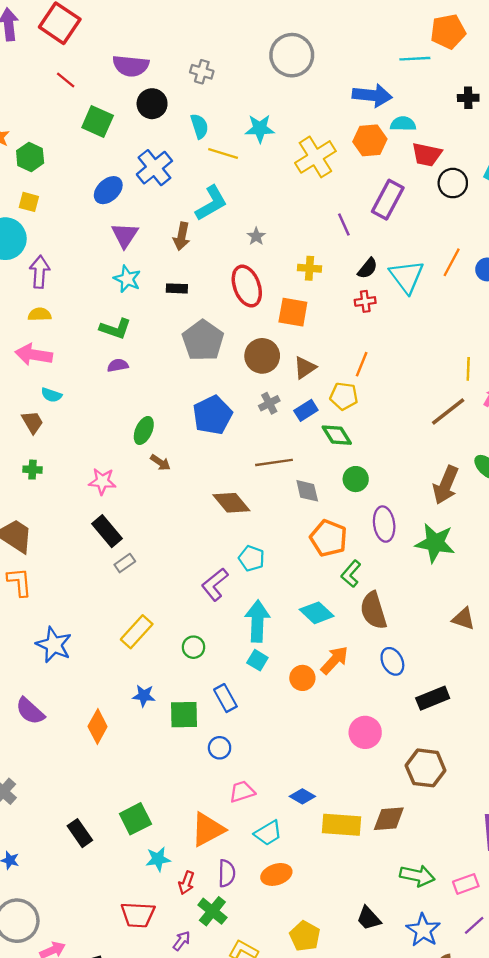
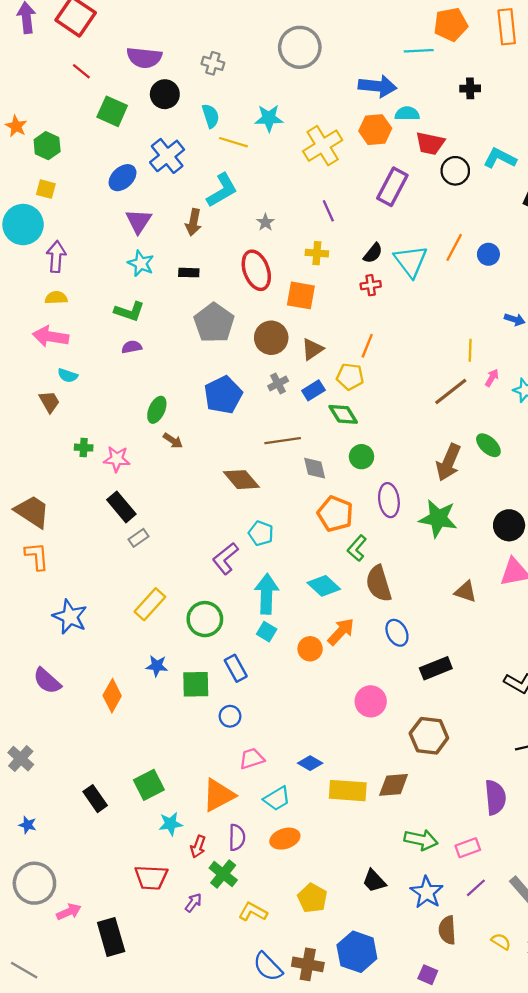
purple line: (344, 224) -> (328, 211), moved
green cross: (32, 470) -> (84, 448), moved
green circle: (193, 647) -> (205, 619), size x1.6

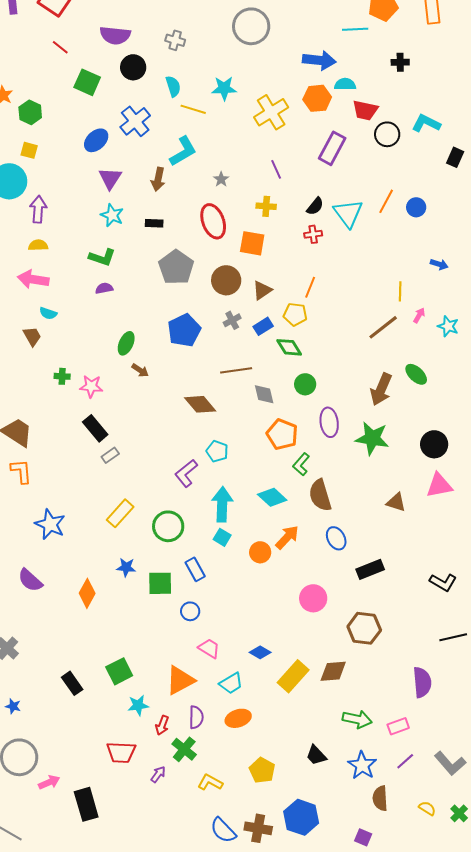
pink trapezoid: (252, 759) -> (209, 648), turned 50
yellow rectangle: (348, 791) -> (293, 676), turned -52

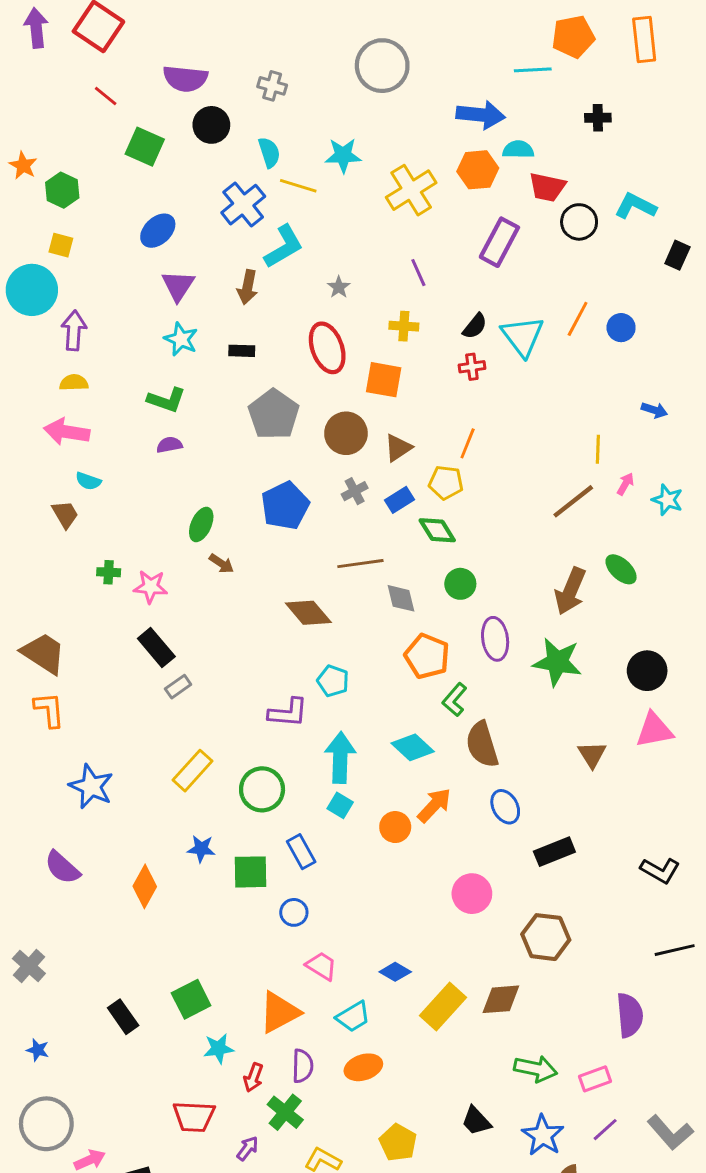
blue cross: (135, 121) -> (243, 205), moved
purple L-shape: (186, 473) -> (288, 713), turned -136
brown triangle: (396, 502) -> (592, 755), turned 40

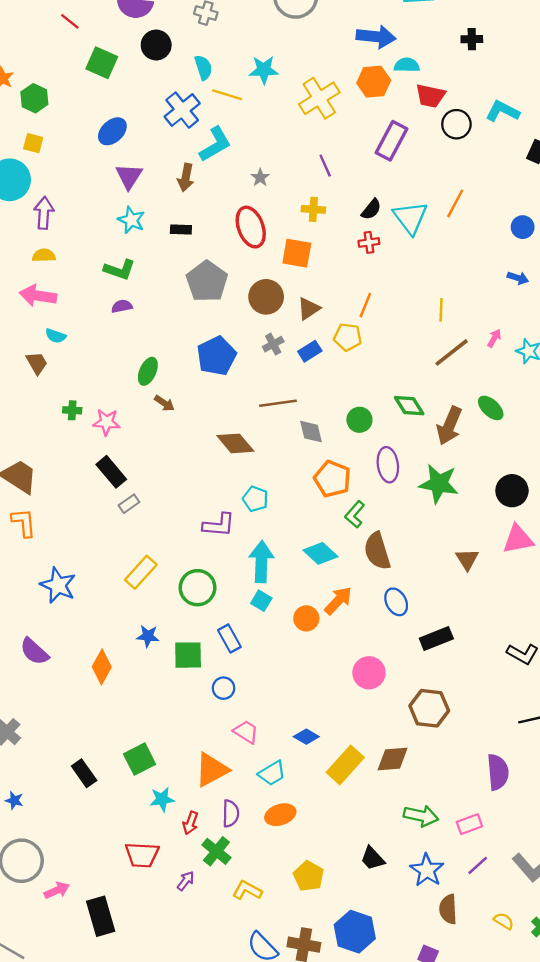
blue circle: (621, 328) -> (523, 227), moved
yellow line: (598, 449) -> (441, 310), moved
green diamond: (437, 530) -> (409, 406), moved

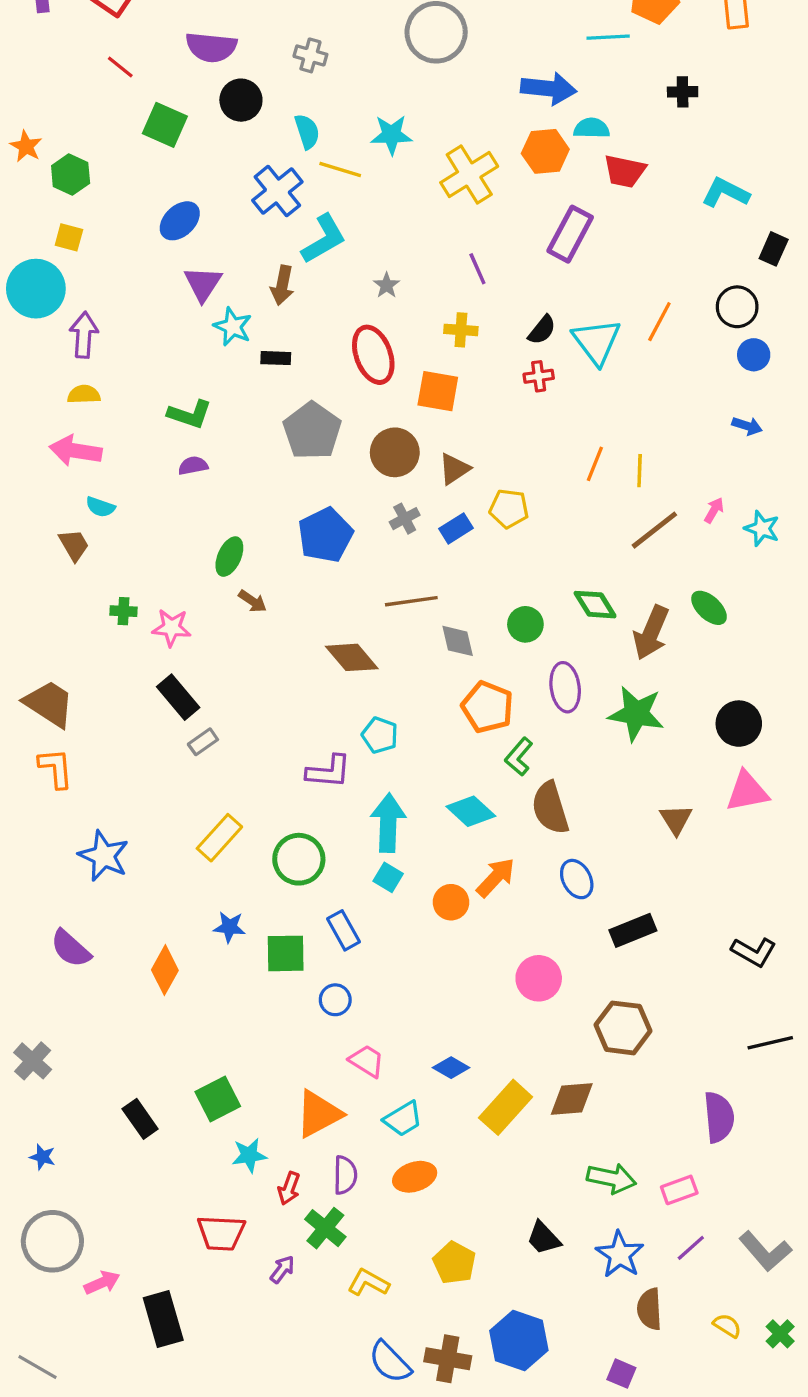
black circle: (456, 124) -> (737, 307), moved
cyan star: (131, 220) -> (233, 327), moved
orange line: (365, 305) -> (595, 464), moved

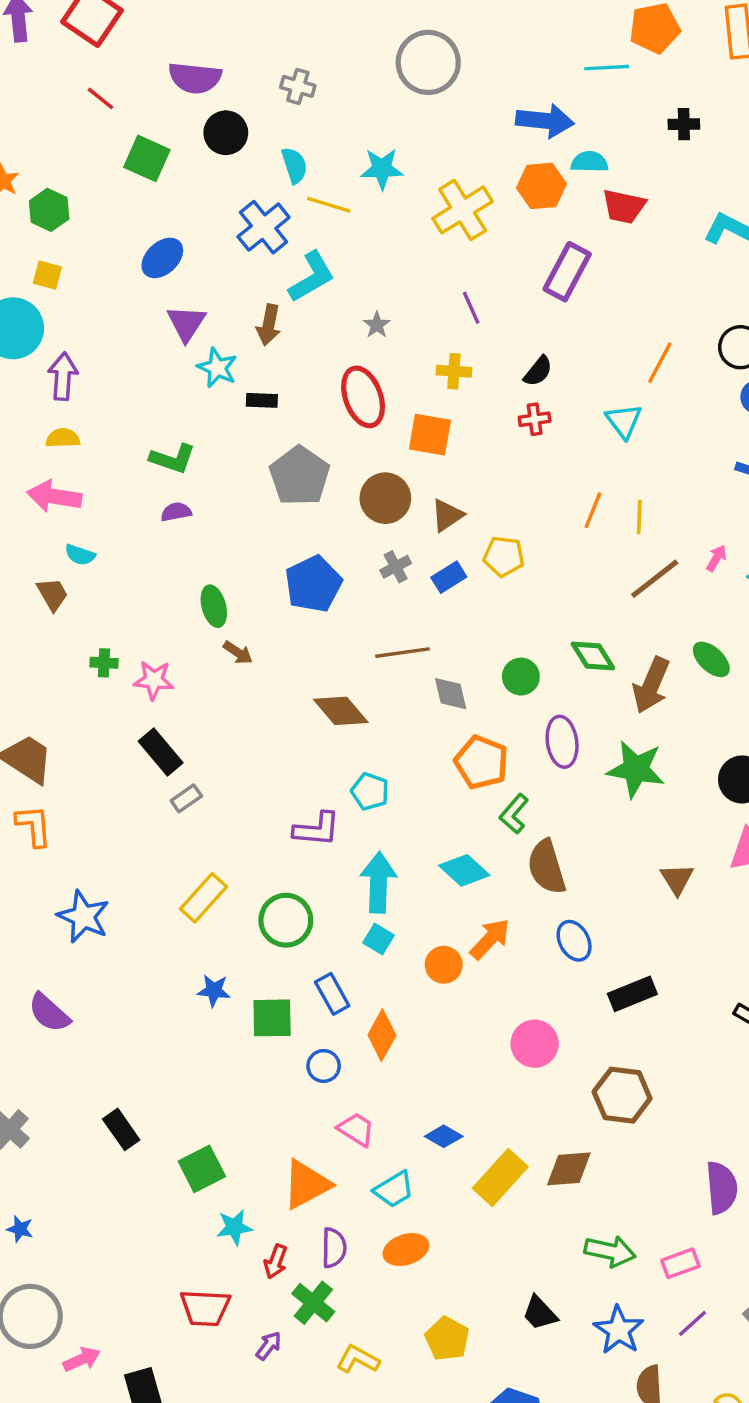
cyan triangle: (597, 342) -> (624, 421), moved, size x0.7
green ellipse: (229, 557) -> (214, 606), turned -39
orange diamond: (165, 970) -> (382, 1035), moved
black rectangle: (140, 1119) -> (121, 1129), moved

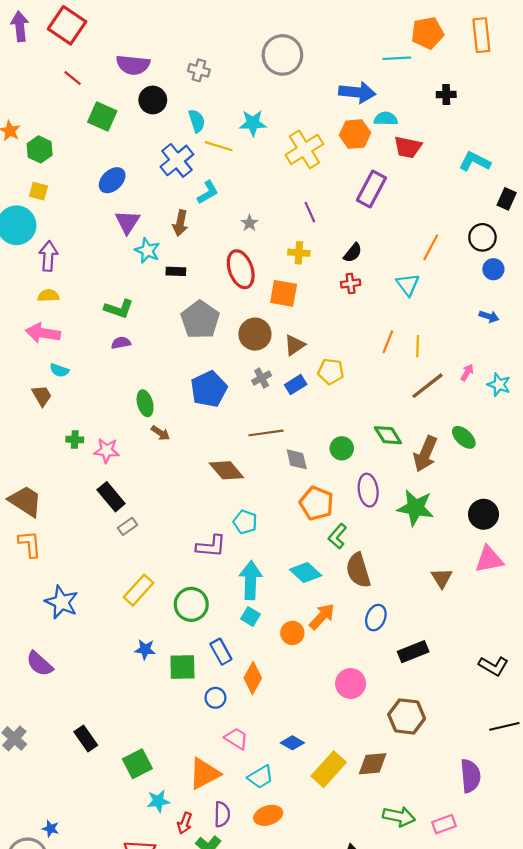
cyan L-shape: (312, 277) -> (208, 192), size x0.7
blue ellipse: (574, 941) -> (376, 618), turned 50
blue star: (20, 1229) -> (51, 829), moved

